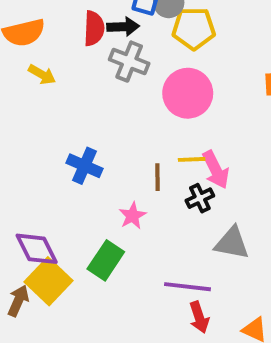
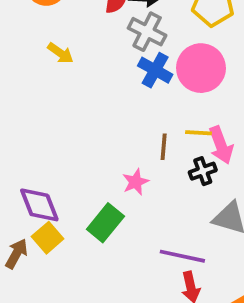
yellow arrow: (42, 75) -> (60, 53), moved
blue cross: (85, 166) -> (155, 70), moved
yellow square: (48, 281) -> (48, 238), size x0.7

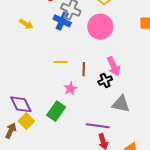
blue cross: (155, 70) -> (62, 21), moved
yellow line: (199, 133) -> (61, 62), moved

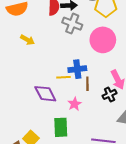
blue cross: (62, 21) -> (77, 69), moved, turned -30
purple diamond: (21, 104) -> (45, 94), moved
green rectangle: (56, 111) -> (61, 127), turned -36

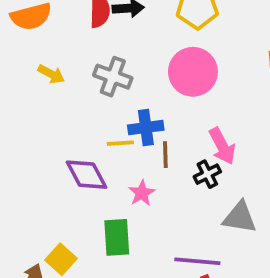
gray cross: (72, 24) -> (113, 77), moved

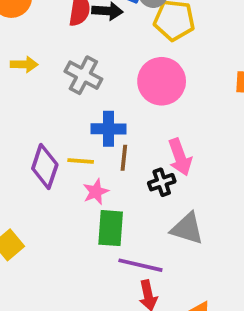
yellow arrow: (51, 74) -> (24, 64), turned -35
yellow line: (120, 143) -> (81, 161), moved
purple diamond: (87, 175) -> (45, 167), turned 39
green rectangle: (117, 237) -> (111, 228), moved

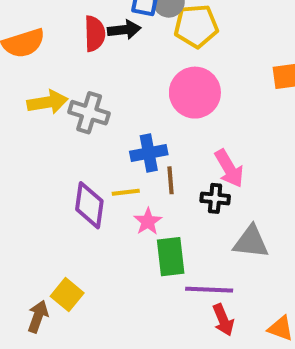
yellow arrow: (24, 64) -> (47, 102), size x1.4
gray cross: (83, 75) -> (89, 113), moved
black cross: (162, 182) -> (215, 198), turned 35

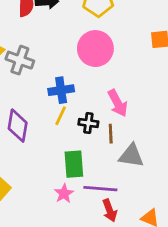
brown line: (170, 180) -> (111, 134), moved
yellow line: (126, 192) -> (61, 116), moved, turned -60
black cross: (215, 198) -> (88, 123), moved
pink star: (148, 221) -> (64, 194), moved

